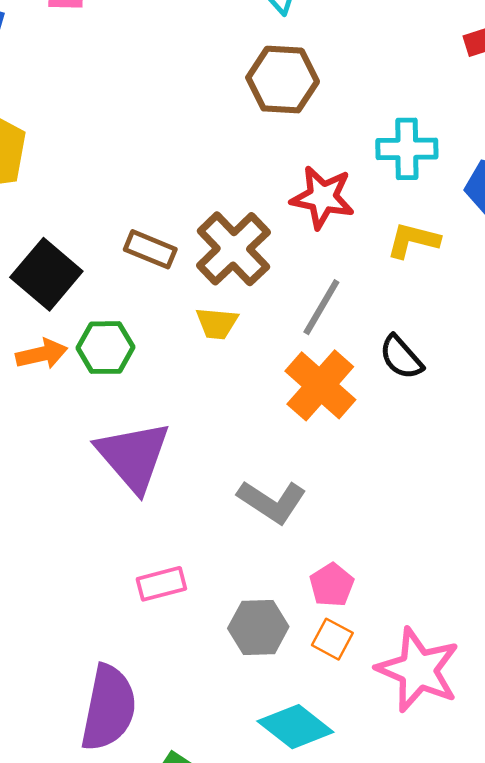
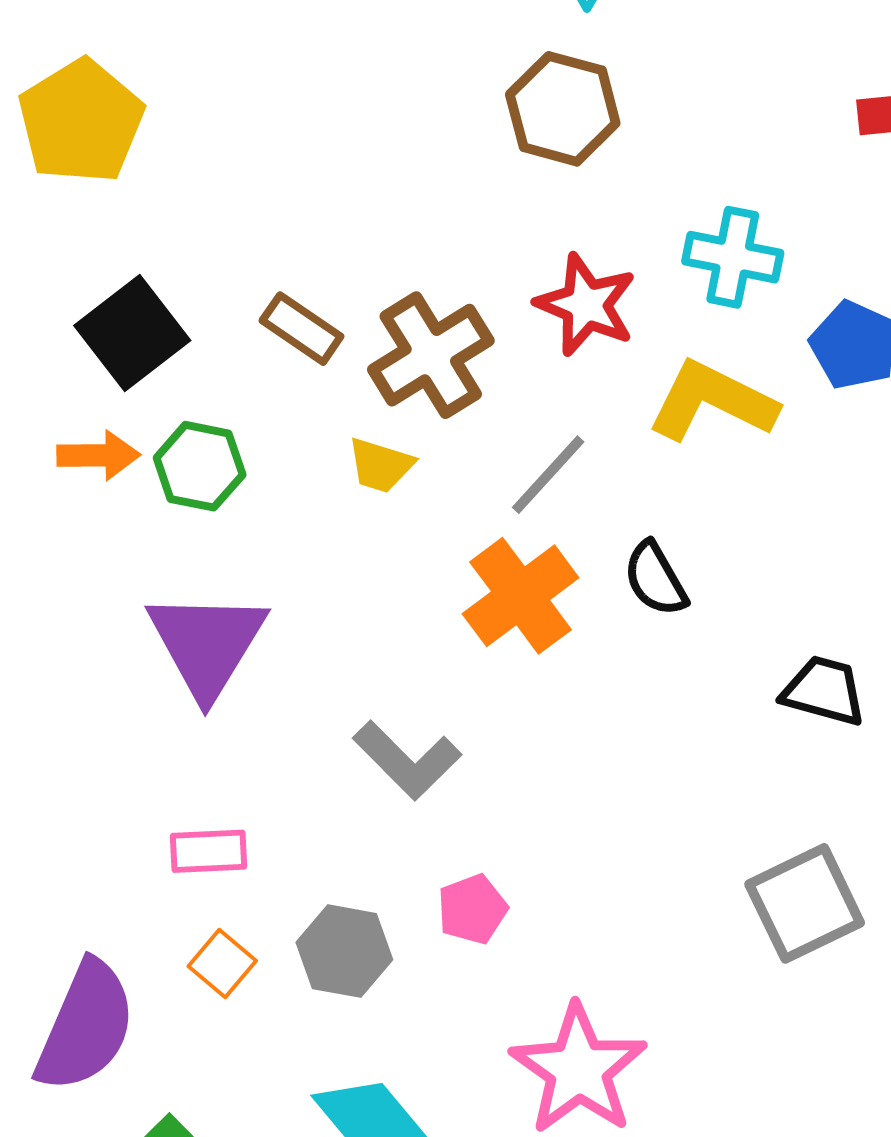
yellow L-shape: (413, 240) -> (712, 401), size x1.5
orange square: (332, 639) -> (222, 964), moved

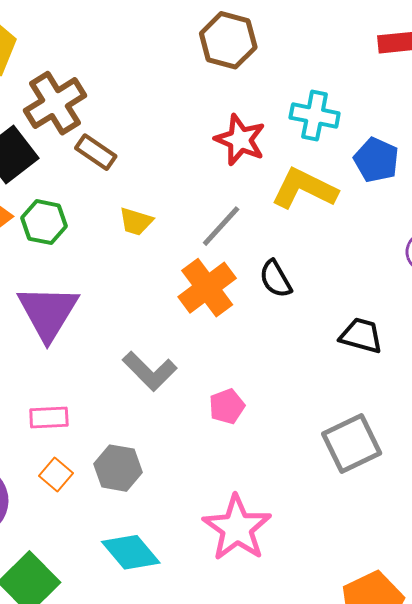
brown cross: (431, 355) -> (55, 103), moved
pink pentagon: (472, 909) -> (227, 406), moved

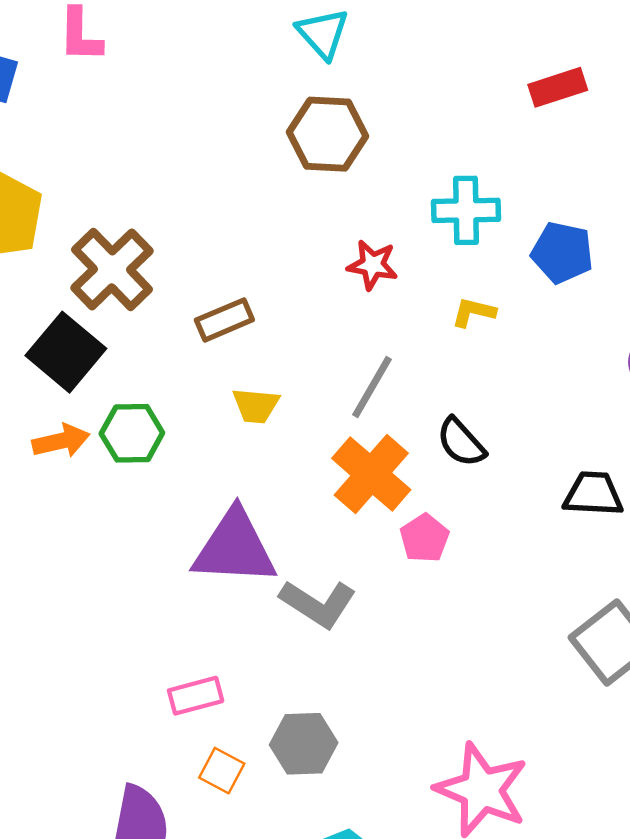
red star: (240, 140) -> (373, 265), size x0.7
brown rectangle: (96, 152) -> (224, 320), moved, turned -45
yellow L-shape: (304, 189) -> (474, 312), size x0.5
purple triangle: (48, 312) -> (235, 548), moved, turned -46
pink pentagon: (227, 406) -> (425, 538), moved

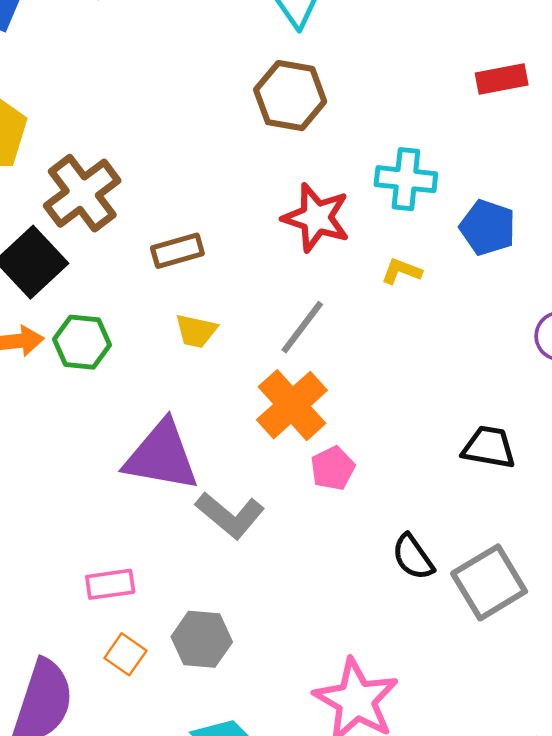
red star: (373, 265) -> (316, 218), size x1.5
black semicircle: (461, 442) -> (413, 557), moved

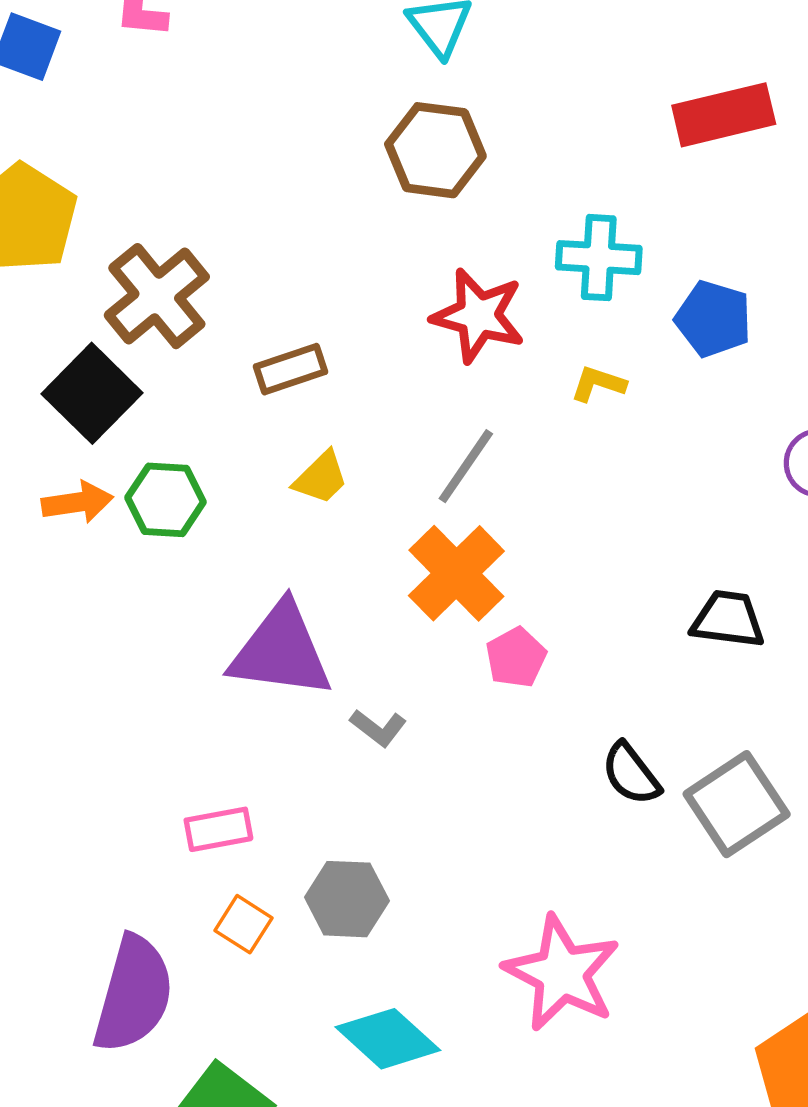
red rectangle: (502, 79) -> (724, 115), size x1.4
yellow trapezoid: (196, 331) -> (321, 478), turned -54
gray L-shape: (230, 515) -> (378, 728), size x0.6

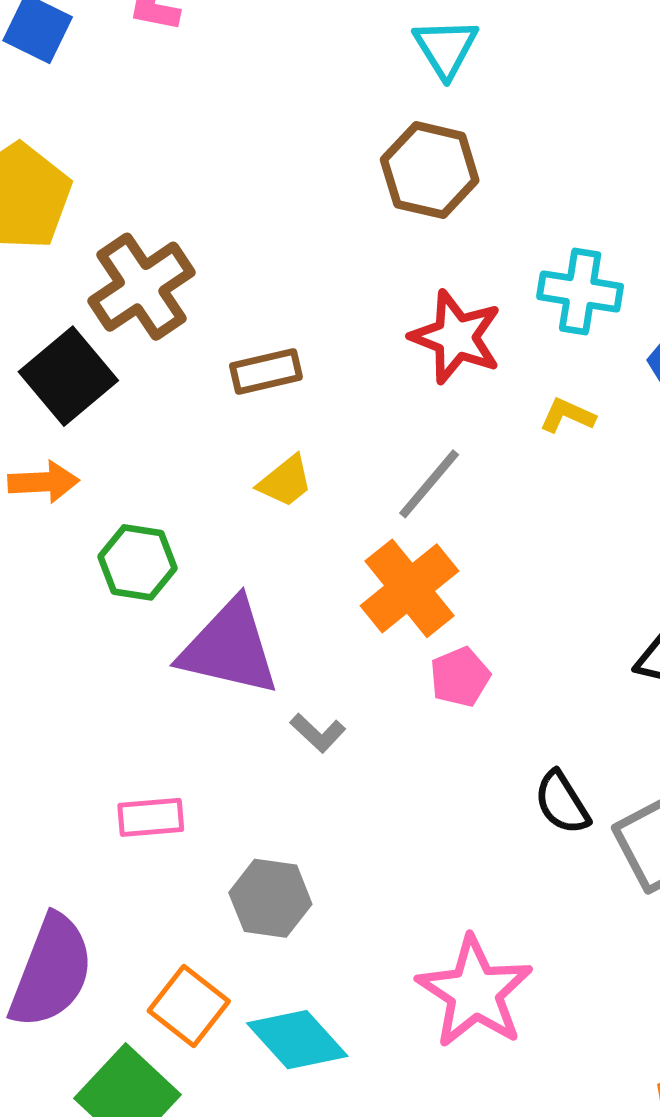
green hexagon: (165, 500) -> (137, 562), moved
orange square: (243, 924) -> (189, 1006), moved, size x1.4

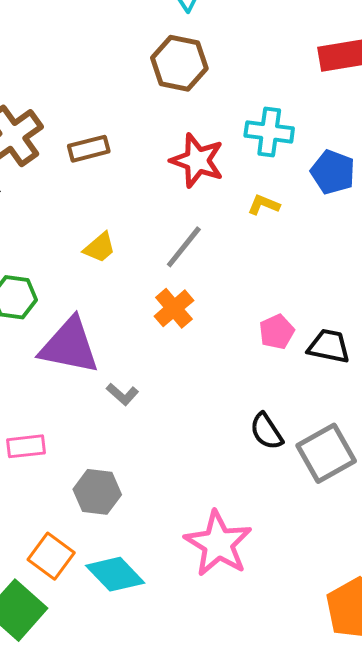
brown rectangle: (266, 371) -> (89, 149), moved
orange cross: (410, 588) -> (174, 308), size x0.7
pink pentagon: (460, 677) -> (277, 332), moved

